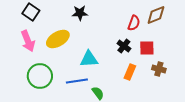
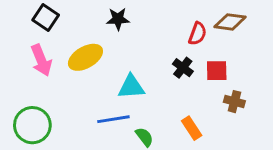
brown diamond: (156, 15) -> (230, 22), turned 30
orange rectangle: (130, 72) -> (192, 128), moved, turned -56
green circle: (40, 76) -> (32, 125), moved

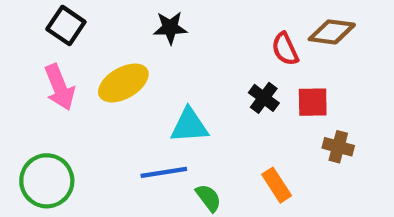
red semicircle: (198, 34) -> (285, 49), turned 135

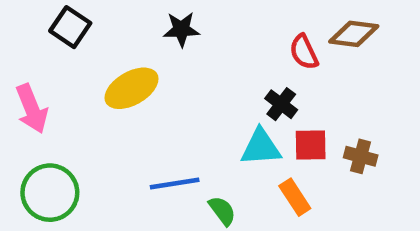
pink arrow: (60, 87) -> (32, 109), moved
red square: (313, 102) -> (311, 145), moved
cyan triangle: (189, 126) -> (261, 147), moved

